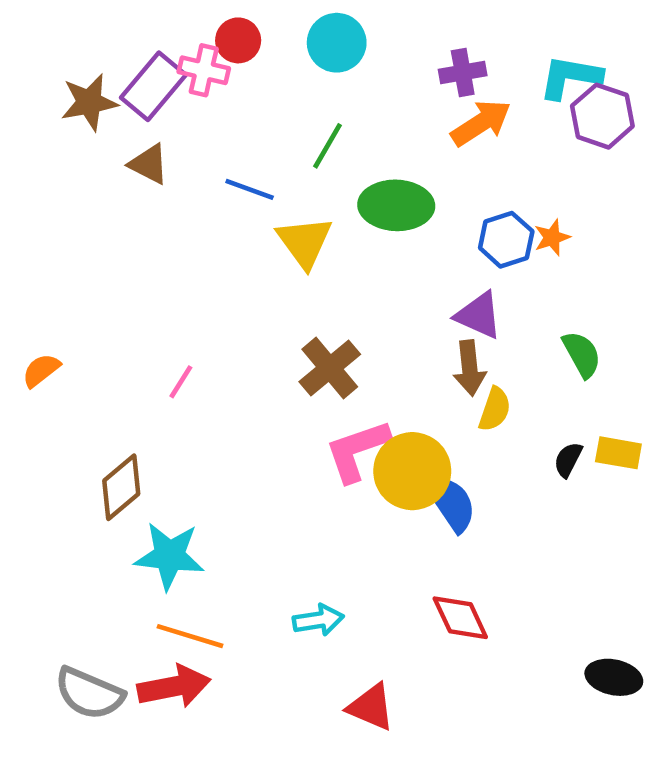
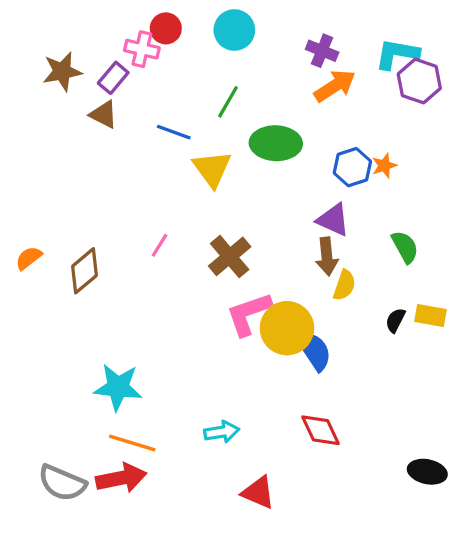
purple cross: (463, 72) -> (322, 51), turned 32
purple rectangle: (153, 86) -> (113, 78), moved, size x0.7
pink line: (181, 382) -> (159, 245), moved
brown diamond: (121, 487) -> (84, 271), moved

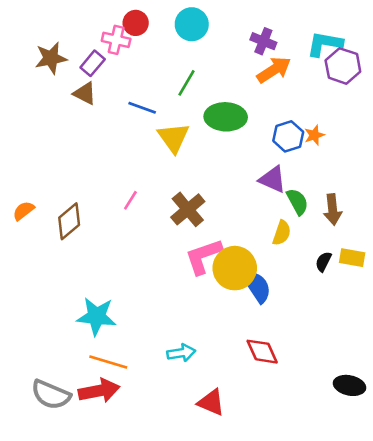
green semicircle: (405, 247) -> (297, 202), moved
brown arrow: (327, 256) -> (333, 209), moved

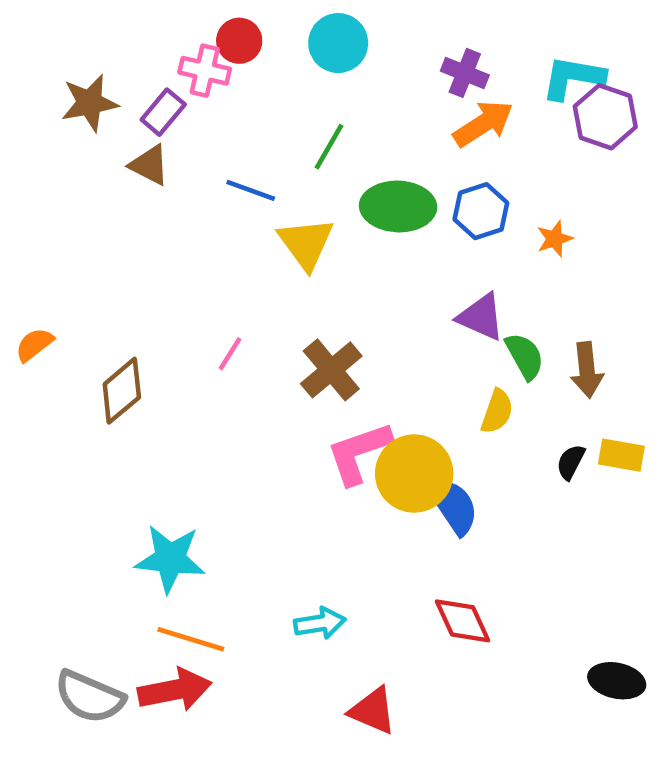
blue hexagon: (288, 136) -> (481, 211), moved
orange semicircle: (23, 211) -> (34, 345), moved

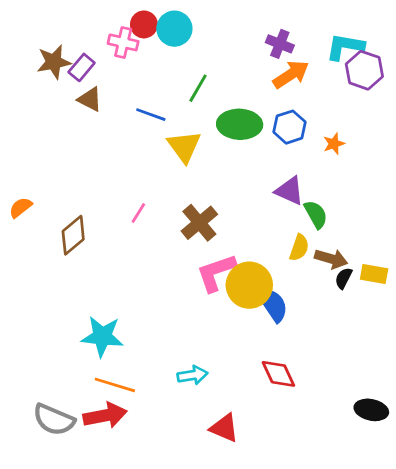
cyan circle: (338, 43) -> (174, 29), moved
purple rectangle: (163, 112) -> (82, 67), moved
brown arrow: (587, 370) -> (331, 259), moved, turned -68

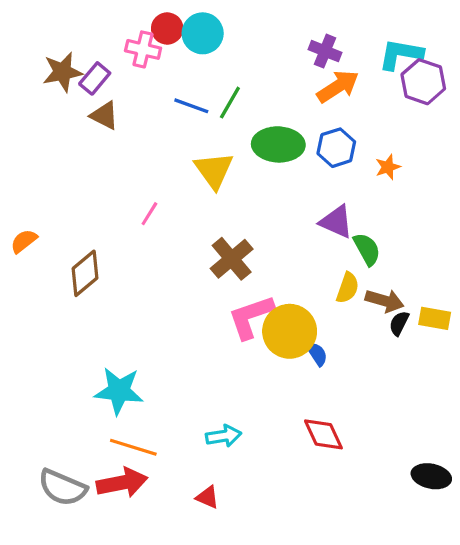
blue line: (151, 115) -> (191, 106), moved
pink line: (138, 213) -> (149, 214), moved
blue semicircle: (273, 305) -> (317, 354), size x0.6
red triangle: (224, 428) -> (207, 497), moved, size x0.7

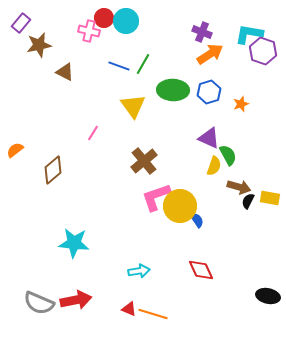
purple rectangle: (95, 78) -> (21, 23), moved
yellow semicircle: (348, 288) -> (214, 166), moved
orange line: (133, 447) -> (153, 314), moved

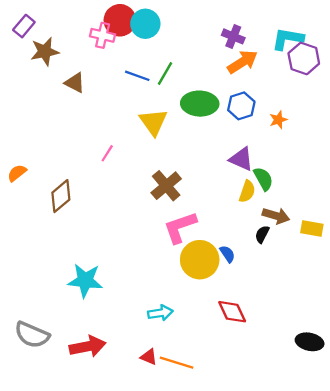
red circle: (104, 18) -> (120, 20), size x1.4
black semicircle: (248, 201) -> (262, 234), moved
yellow circle: (180, 206) -> (200, 260), moved
gray semicircle: (39, 303) -> (32, 335), moved

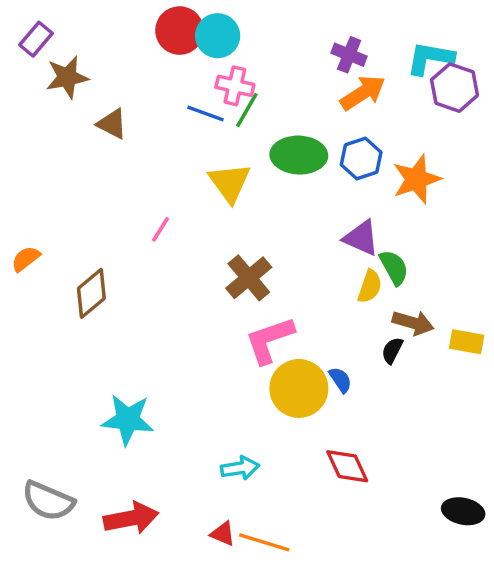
pink cross: (103, 35) -> (235, 86), moved
orange star: (278, 120) -> (416, 179), size x1.8

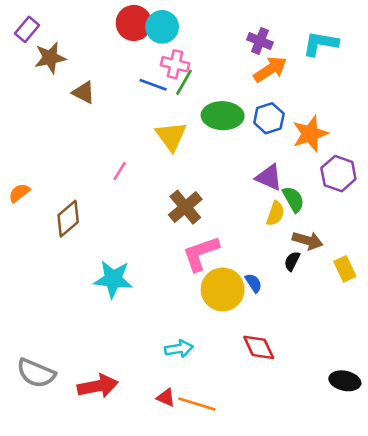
purple hexagon: (454, 88) -> (338, 174), moved
yellow rectangle: (467, 342) -> (345, 269), moved, turned 55
cyan star: (128, 420) -> (113, 279), moved

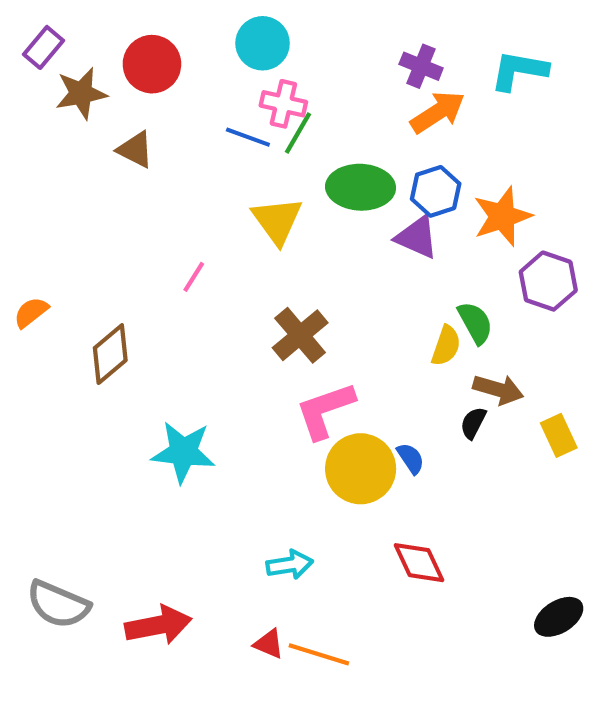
red circle: (134, 23) -> (152, 64), moved
purple triangle: (269, 177) -> (417, 237), moved
black ellipse: (345, 381) -> (559, 617), turned -44

